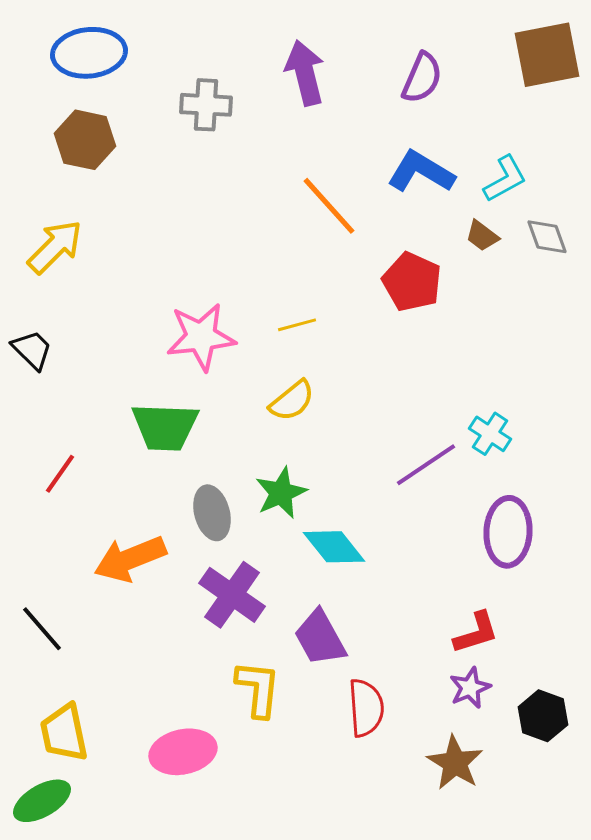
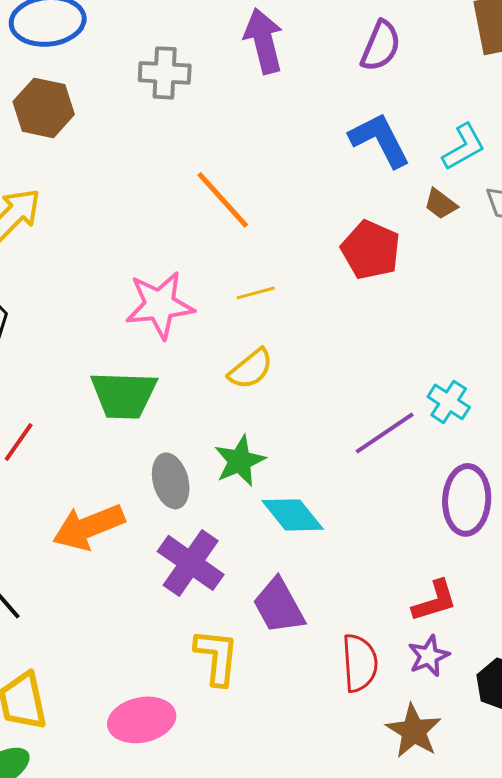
blue L-shape: (421, 172) -> (380, 140), turned 32
orange line: (329, 206) -> (223, 200), moved
red semicircle: (366, 708) -> (360, 663), moved

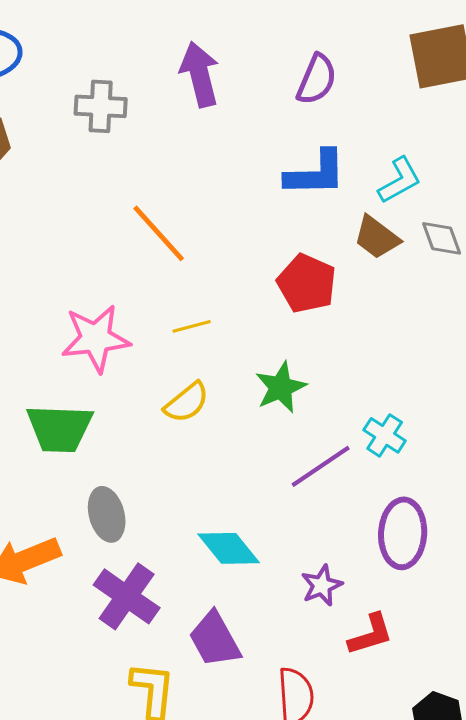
blue L-shape: (380, 140) -> (316, 173), turned 116
brown trapezoid: (441, 204) -> (377, 237), size x1.4
green star: (240, 461) -> (281, 387), moved
purple star: (429, 656) -> (322, 585), moved

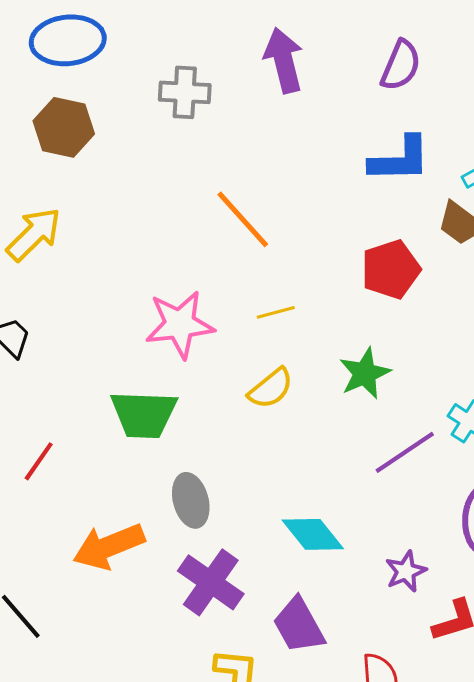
red pentagon: (307, 283) -> (391, 269), turned 30

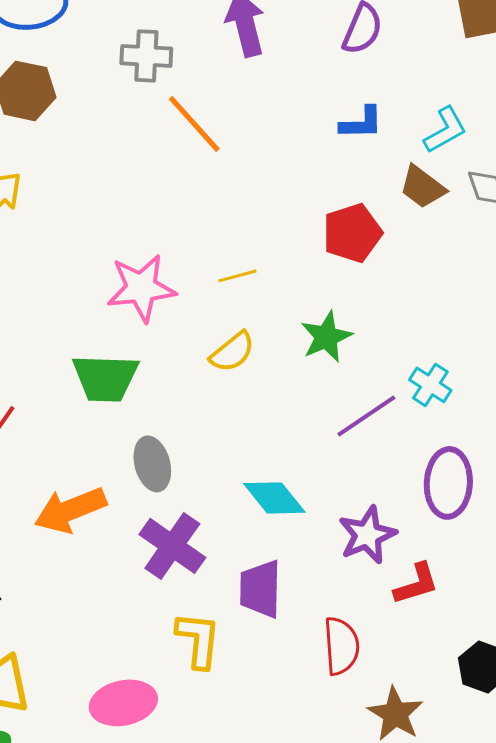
blue L-shape: (400, 159) -> (361, 123), size x0.7
orange line: (243, 219) -> (194, 124), moved
purple star: (406, 571) -> (367, 535), size x1.4
purple trapezoid: (299, 625) -> (260, 589), turned 30

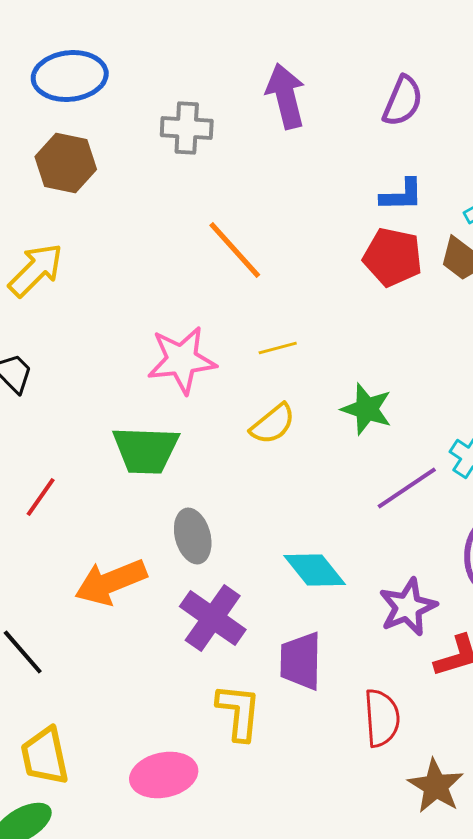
orange line: (194, 124) -> (235, 250), moved
red pentagon: (352, 233) -> (393, 257), moved, turned 30
green star: (326, 337) -> (367, 409), turned -30

